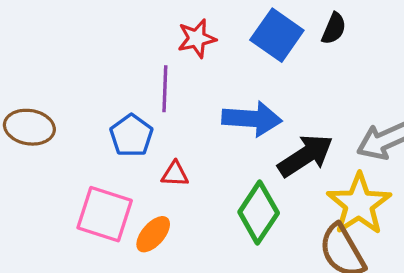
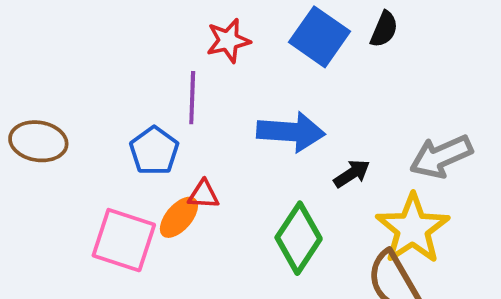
black arrow: (305, 156) -> (352, 174), size x0.6
orange ellipse: (153, 234) -> (179, 217), moved

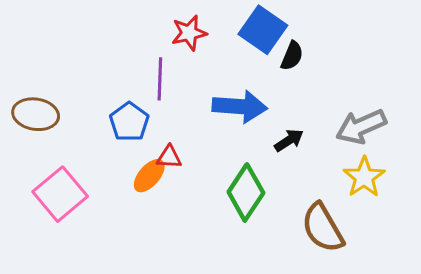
black semicircle: (384, 29) -> (292, 56), moved
yellow star: (413, 229) -> (364, 177), moved, size x0.7
pink square: (124, 240) -> (60, 194), moved, turned 32

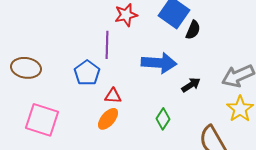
orange ellipse: (149, 176) -> (108, 119), moved
green diamond: (246, 193) -> (163, 119), size x0.6
pink square: (60, 194) -> (42, 120), turned -32

